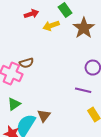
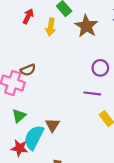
red arrow: (31, 14) -> (28, 16), turned -40
yellow arrow: (51, 26) -> (51, 27), turned -56

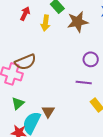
brown star: (86, 26) -> (78, 22), turned 30
brown semicircle: (28, 70) -> (25, 62), size x1.5

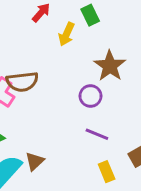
brown star: (78, 22) -> (110, 66), moved, turned 30
purple circle: (91, 59) -> (90, 96), moved

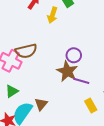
brown star: (110, 66) -> (67, 71), moved

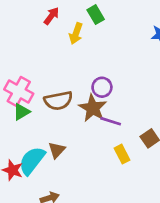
brown semicircle: (26, 51) -> (58, 101), moved
green triangle: (12, 91) -> (21, 112), moved

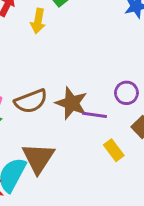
purple circle: (102, 87) -> (126, 93), moved
brown triangle: (57, 150) -> (38, 158), size x1.6

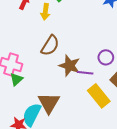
brown semicircle: (31, 101) -> (50, 45), moved, turned -35
yellow rectangle: (114, 150) -> (99, 96), size x1.6

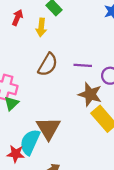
brown star: (70, 66) -> (90, 94), moved
purple line: (85, 73) -> (83, 65), moved

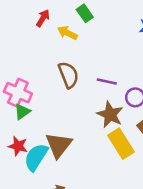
yellow arrow: (41, 27) -> (67, 33), turned 102
brown semicircle: (48, 65) -> (68, 75), turned -60
red star: (16, 154) -> (18, 146), moved

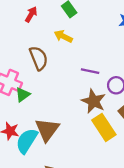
yellow arrow: (67, 33) -> (63, 36), moved
brown semicircle: (68, 75) -> (39, 58), moved
green triangle: (22, 112) -> (23, 95), moved

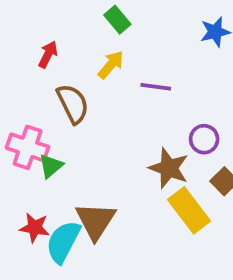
red arrow: (31, 14) -> (48, 54), moved
yellow arrow: (63, 36) -> (111, 65), turned 108
purple line: (90, 71) -> (156, 87), moved

